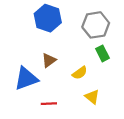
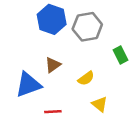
gray hexagon: (96, 25) -> (87, 27), moved
green rectangle: (102, 53) -> (121, 55), moved

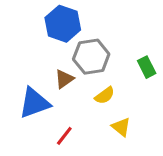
gray hexagon: (87, 27) -> (91, 57), moved
red line: (53, 112) -> (64, 136), turned -49

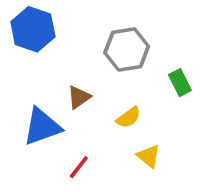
blue hexagon: (63, 24) -> (33, 29), moved
gray hexagon: (91, 57) -> (127, 49), moved

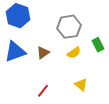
yellow semicircle: (128, 117) -> (74, 53), moved
blue triangle: (42, 127) -> (15, 52), moved

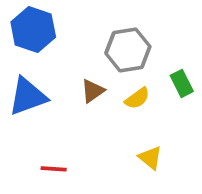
brown triangle: (43, 53) -> (93, 91), moved
red line: (43, 91) -> (54, 169), moved, turned 56

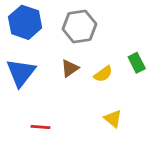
gray hexagon: (128, 50) -> (79, 27), moved
blue triangle: (28, 96) -> (21, 73), turned -32

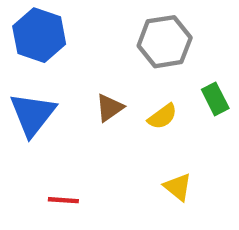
gray hexagon: (79, 27) -> (165, 42), moved

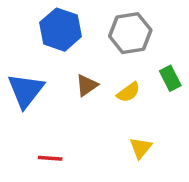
blue hexagon: (39, 35) -> (61, 30), moved
yellow triangle: (178, 187) -> (141, 148), turned 30

